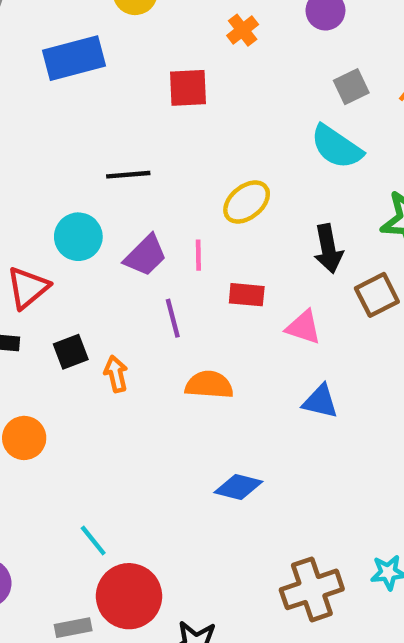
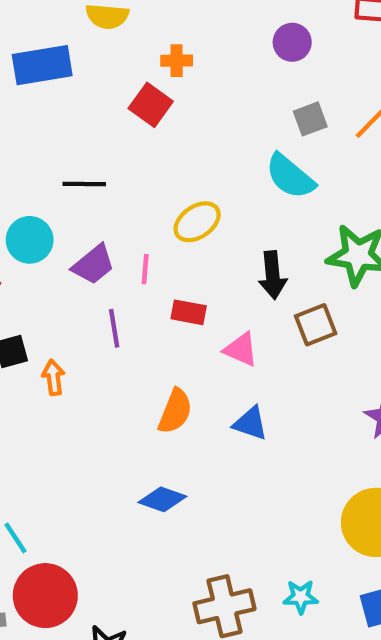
orange cross: (243, 30) -> (177, 61), moved, turned 32
red square: (188, 88) -> (151, 105), turned 33
orange semicircle: (209, 385) -> (175, 411), moved, turned 102

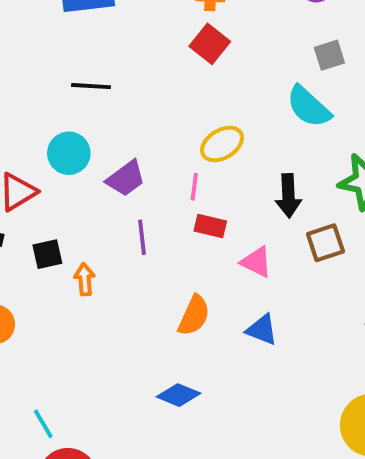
red square: (151, 105) -> (210, 44), moved
black line: (84, 184) -> (91, 86), moved
pink line: (145, 269) -> (194, 187), moved

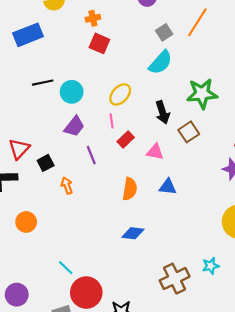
cyan semicircle: (309, 107) -> (161, 62), turned -76
cyan circle: (69, 153) -> (72, 92), moved
red rectangle: (210, 226) -> (126, 139), turned -42
black square: (47, 254) -> (46, 163), moved

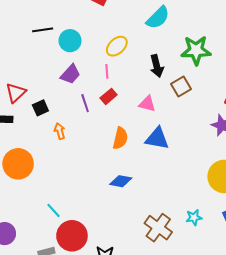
red rectangle: (126, 139) -> (109, 96), moved
blue triangle: (168, 187) -> (157, 138), size x1.4
orange circle: (26, 222) -> (18, 164), size x1.5
brown cross: (175, 279) -> (158, 228), turned -32

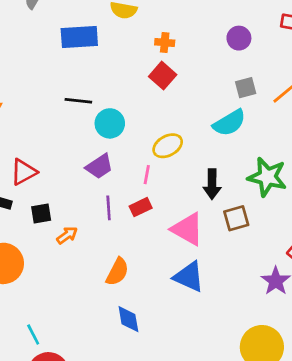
pink triangle: (147, 104) -> (187, 229), size x1.5
black square: (40, 108) -> (41, 213), moved
orange arrow: (60, 131) -> (67, 235), turned 56
orange semicircle: (120, 138) -> (117, 272), moved
blue diamond: (121, 181) -> (128, 319), turned 55

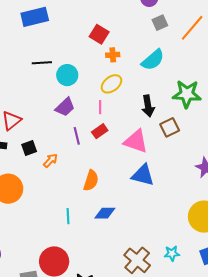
orange cross: (165, 43) -> (113, 55), moved
gray square: (246, 88) -> (160, 23), moved
blue diamond: (128, 319) -> (105, 213), turned -70
cyan line: (33, 334) -> (68, 216), moved, turned 35

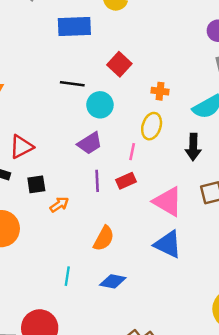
red square: (99, 34) -> (119, 64), moved
yellow ellipse: (111, 84) -> (152, 126), turned -45
black arrow: (148, 106) -> (193, 147), moved

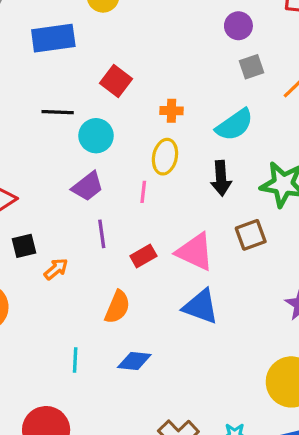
red rectangle: (126, 181) -> (143, 256), moved

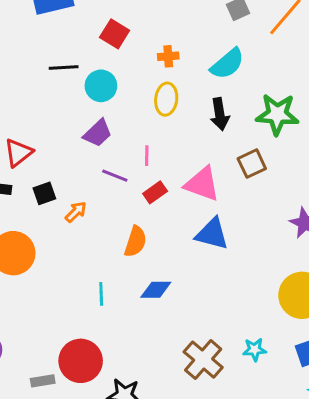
pink line: (143, 192) -> (147, 156), moved
purple line: (102, 234) -> (115, 176), turned -55

